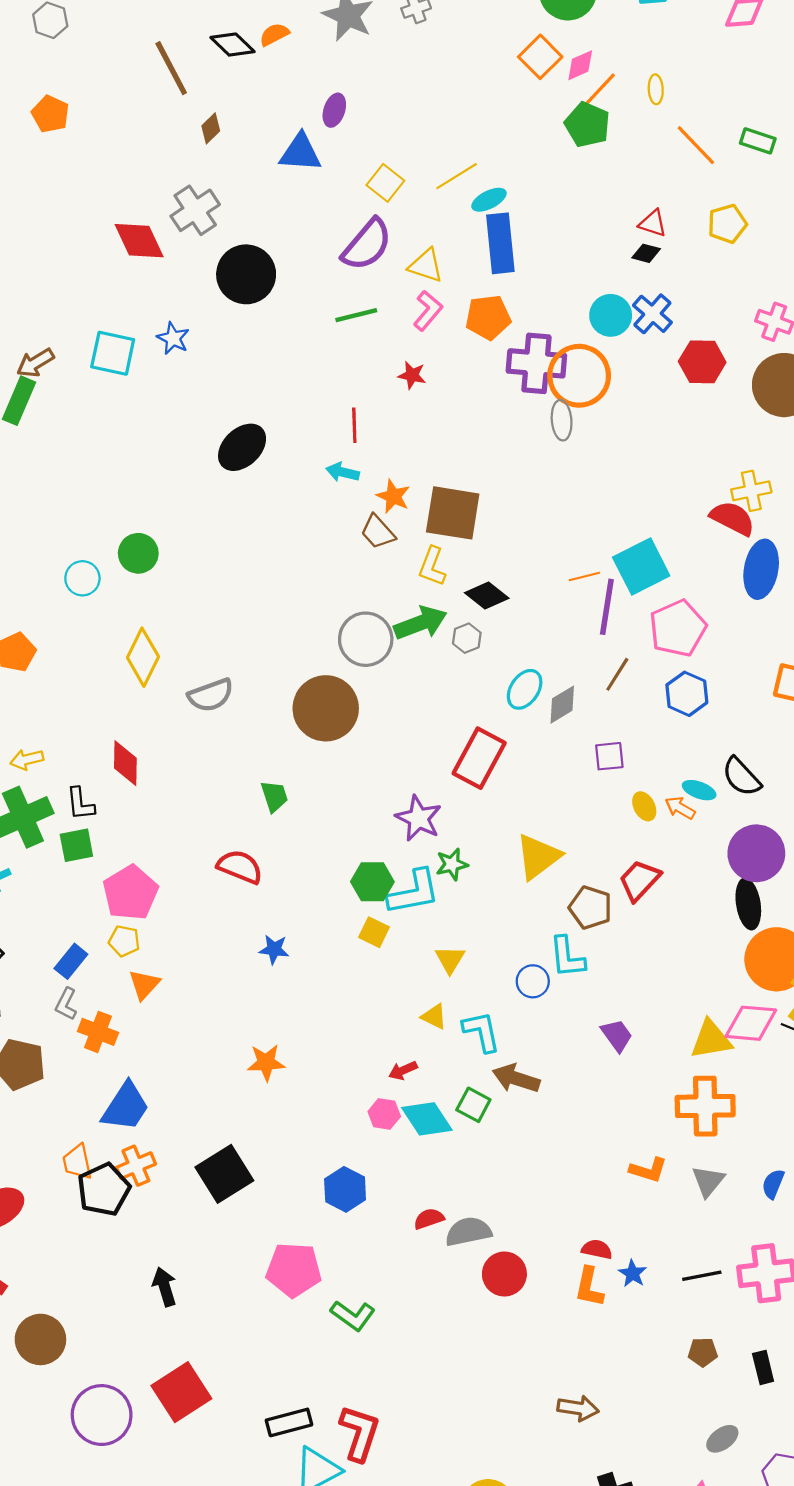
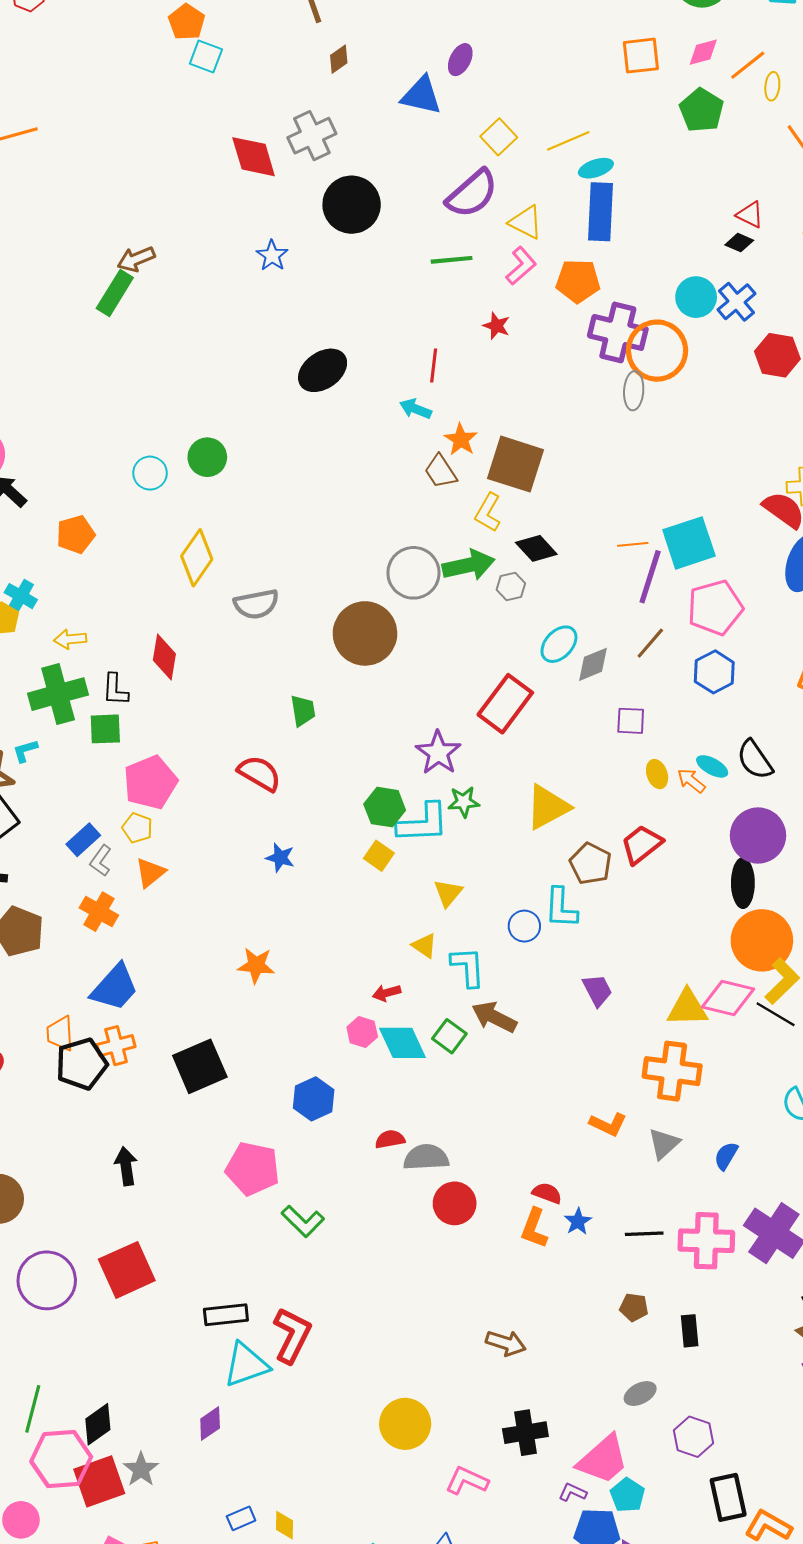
orange square: (540, 57) -> (641, 56), moved, turned 30
orange line: (600, 90) -> (748, 65), moved
cyan square: (113, 353) -> (206, 56), moved, size x0.7
gray L-shape: (66, 1004) -> (101, 861), moved

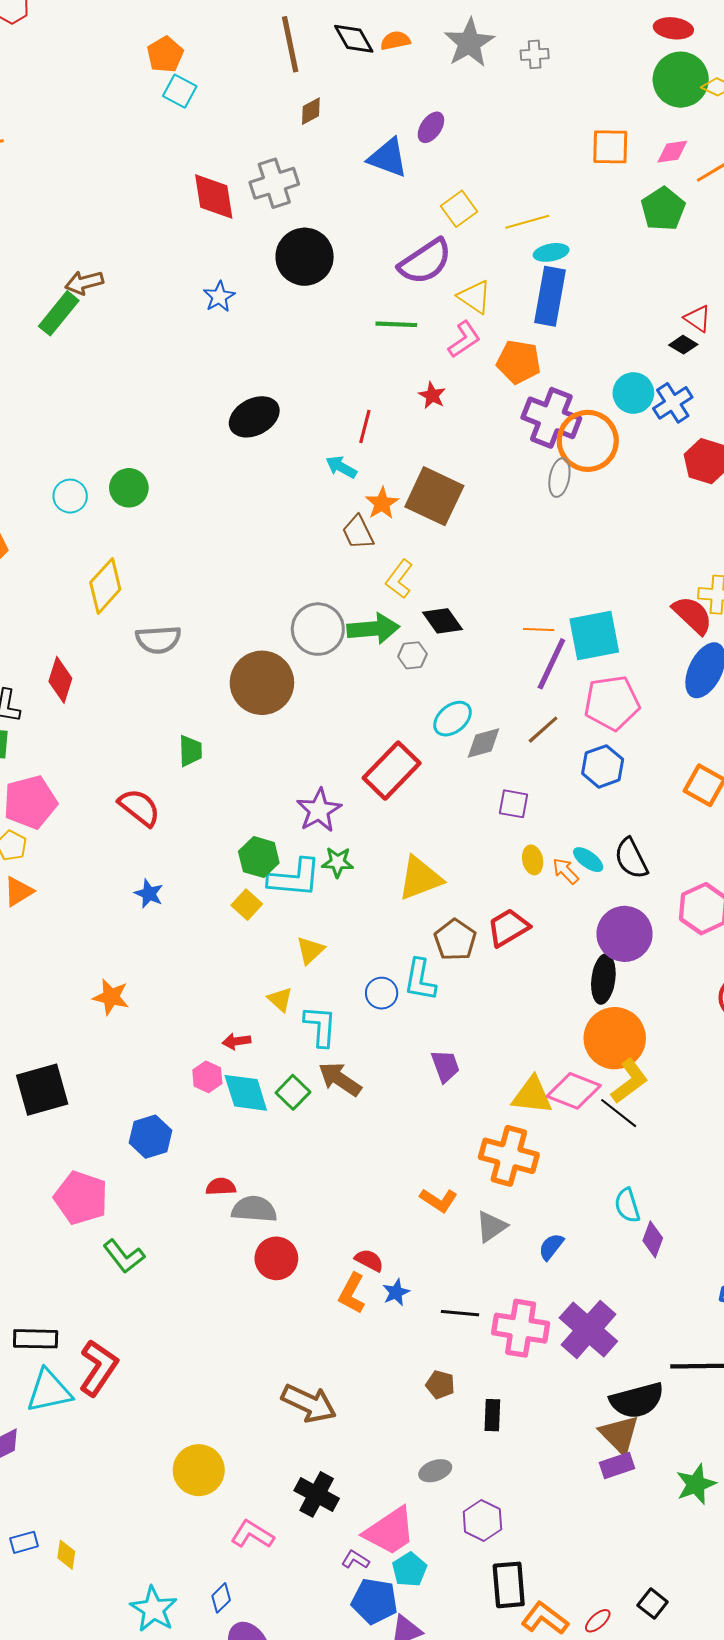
brown square: (515, 464) -> (434, 496), moved
brown arrow: (506, 1343) -> (309, 1403), size x1.4
black cross: (525, 1433) -> (317, 1494), turned 30

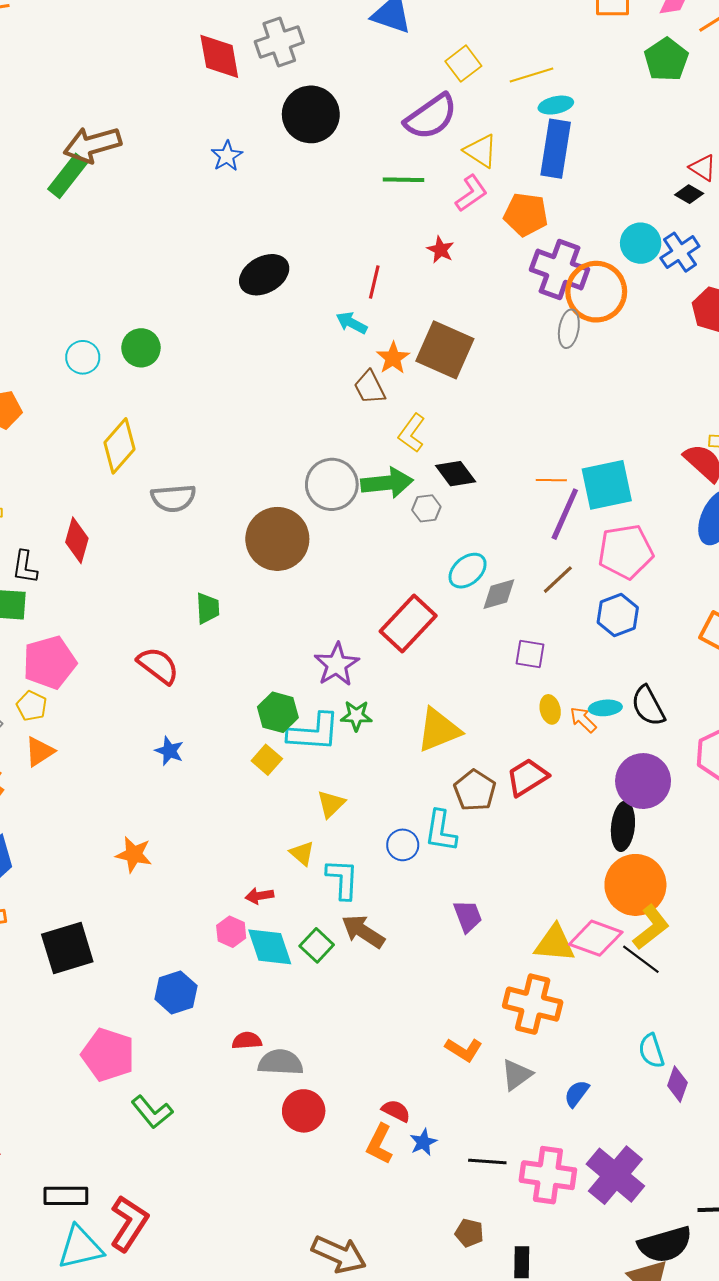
brown arrow: (84, 282) -> (92, 145), size x1.5
cyan ellipse: (588, 860) -> (605, 708), turned -40

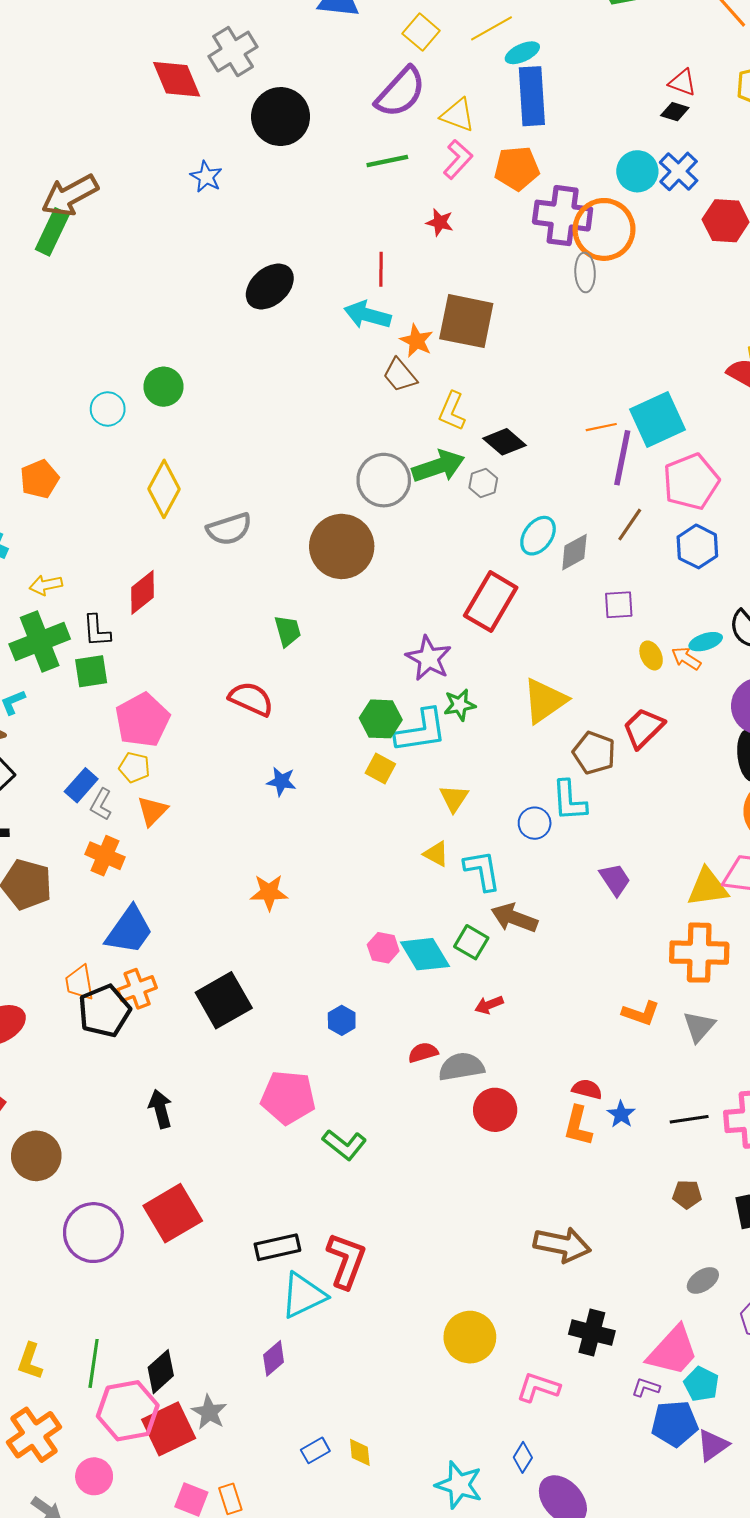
cyan arrow: (352, 323) -> (368, 315), size x1.4
red diamond: (77, 540) -> (142, 592), turned 48
red arrow: (259, 896) -> (489, 1005), moved
blue hexagon: (176, 992) -> (342, 1020), size x0.7

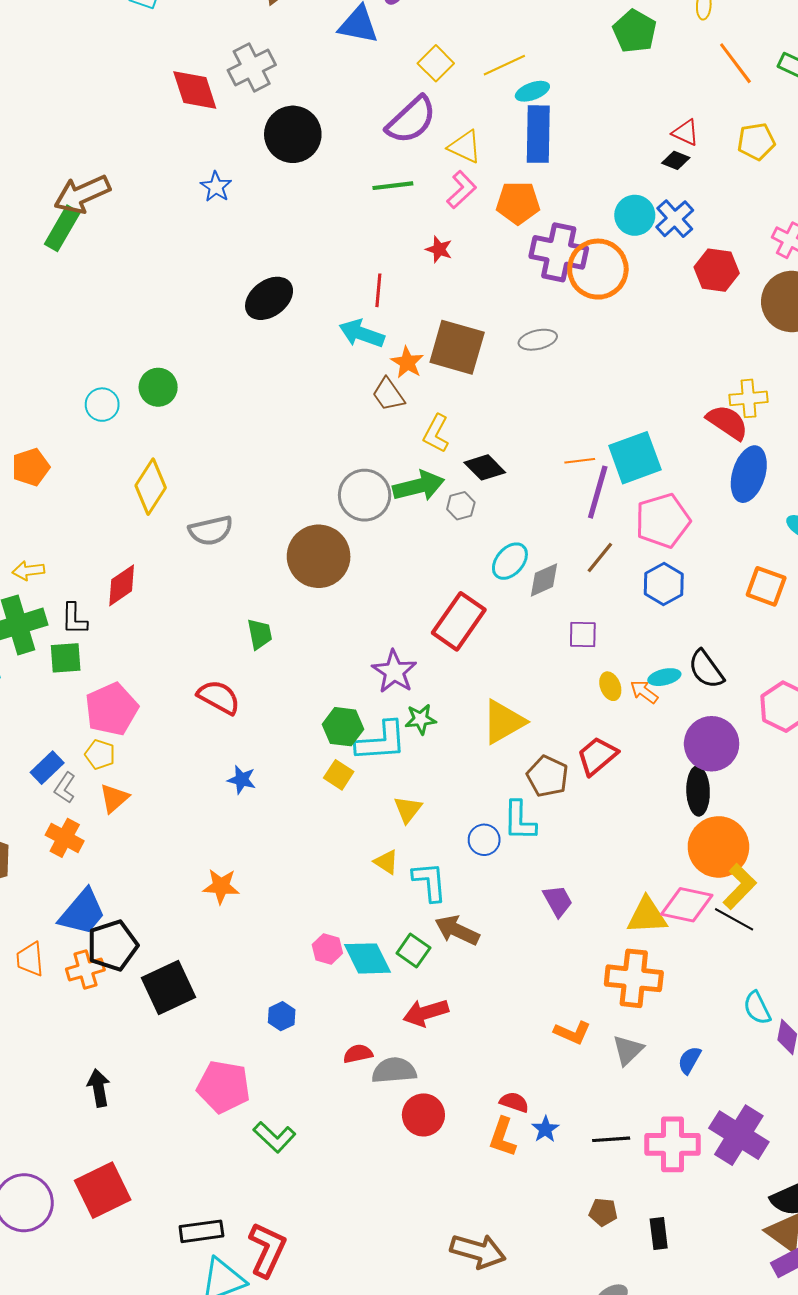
gray ellipse: (585, 272) -> (538, 340), moved, turned 75
red arrow: (489, 1005) -> (426, 1013), size x1.6
black pentagon: (104, 1011) -> (113, 945), moved

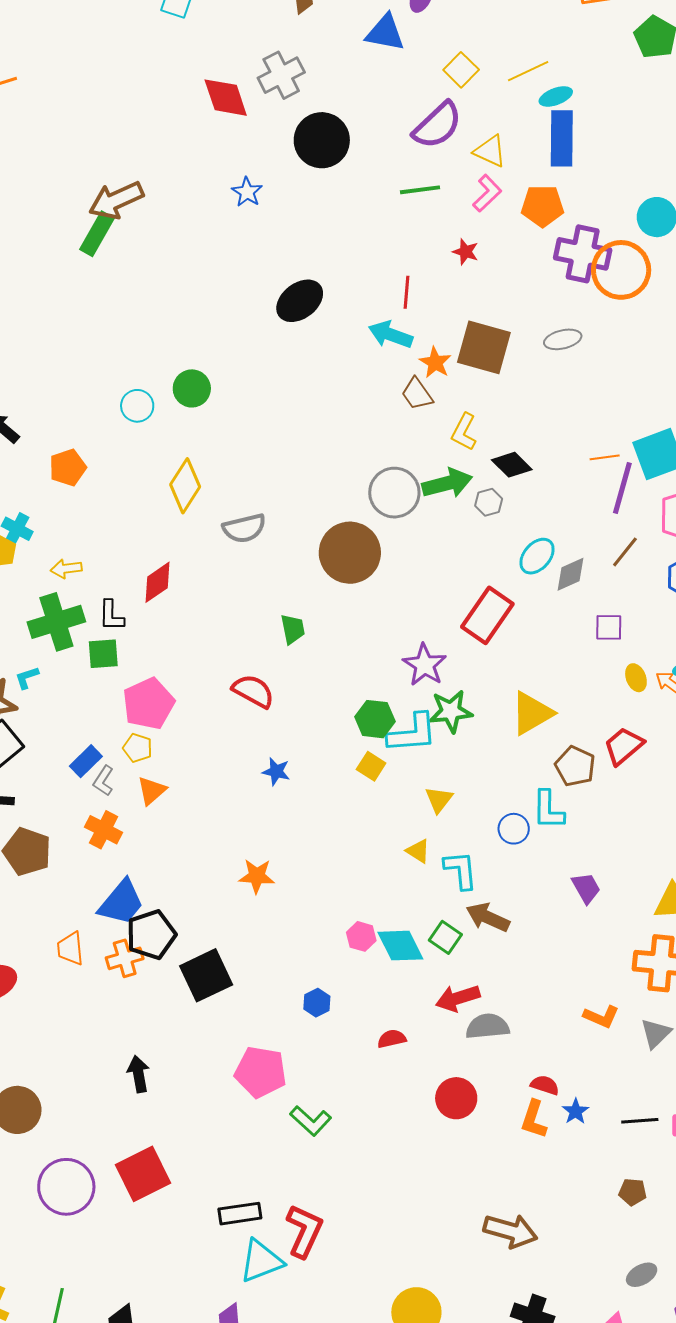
green star: (421, 719) -> (451, 711), size x1.4
gray semicircle: (394, 1070) -> (487, 1026), moved

